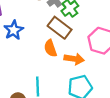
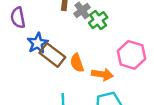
brown rectangle: (60, 28) -> (52, 55), moved

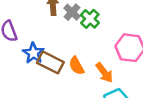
orange arrow: (102, 74) -> (104, 73), turned 54

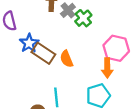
orange arrow: (104, 73) -> (107, 68), moved, turned 30

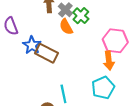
orange semicircle: (66, 59) -> (66, 27), moved

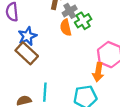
brown rectangle: (47, 53) -> (27, 53), moved

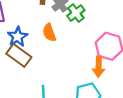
orange semicircle: (66, 28) -> (49, 33), moved

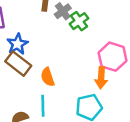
orange semicircle: (49, 33) -> (48, 77), moved

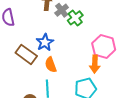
blue star: (17, 44) -> (45, 42), moved

